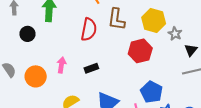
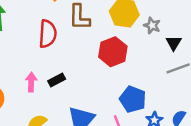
pink arrow: (61, 65) -> (31, 82), moved

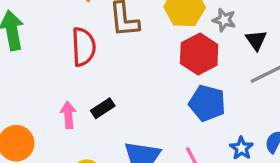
red hexagon: (113, 52) -> (199, 54), moved
blue pentagon: (133, 99) -> (207, 103), moved

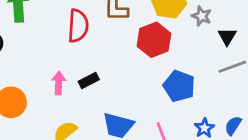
red hexagon: (199, 54) -> (154, 40), moved

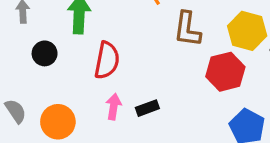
red semicircle: (78, 26) -> (107, 60), moved

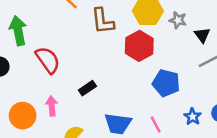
red semicircle: (107, 60) -> (48, 60), turned -32
pink arrow: (114, 107) -> (52, 106), moved

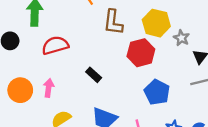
red semicircle: (48, 60) -> (55, 45), turned -84
black rectangle: (87, 88) -> (94, 75), moved, turned 63

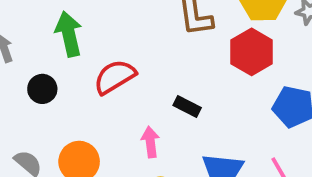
pink arrow: (49, 88) -> (150, 142), moved

